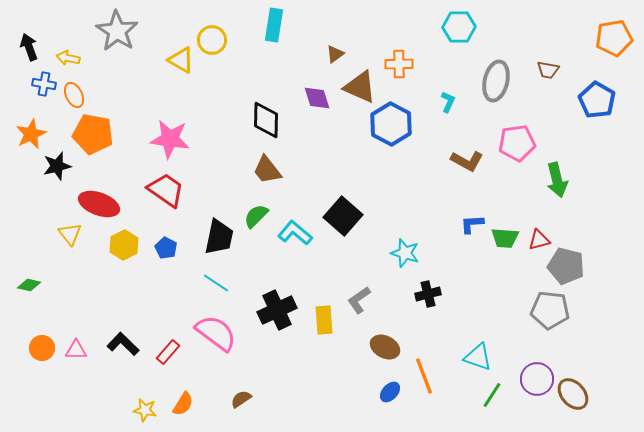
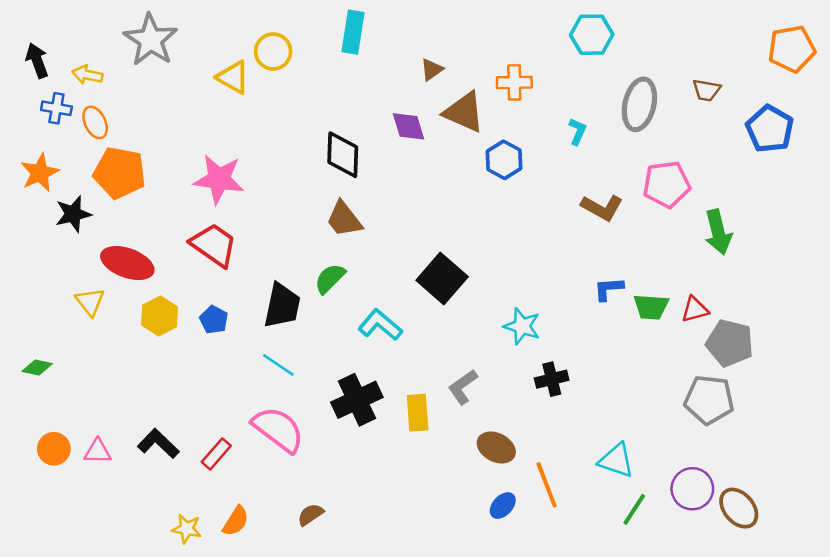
blue hexagon: (391, 124) -> (504, 160), size x0.7
cyan L-shape: (295, 233) -> (380, 325), moved

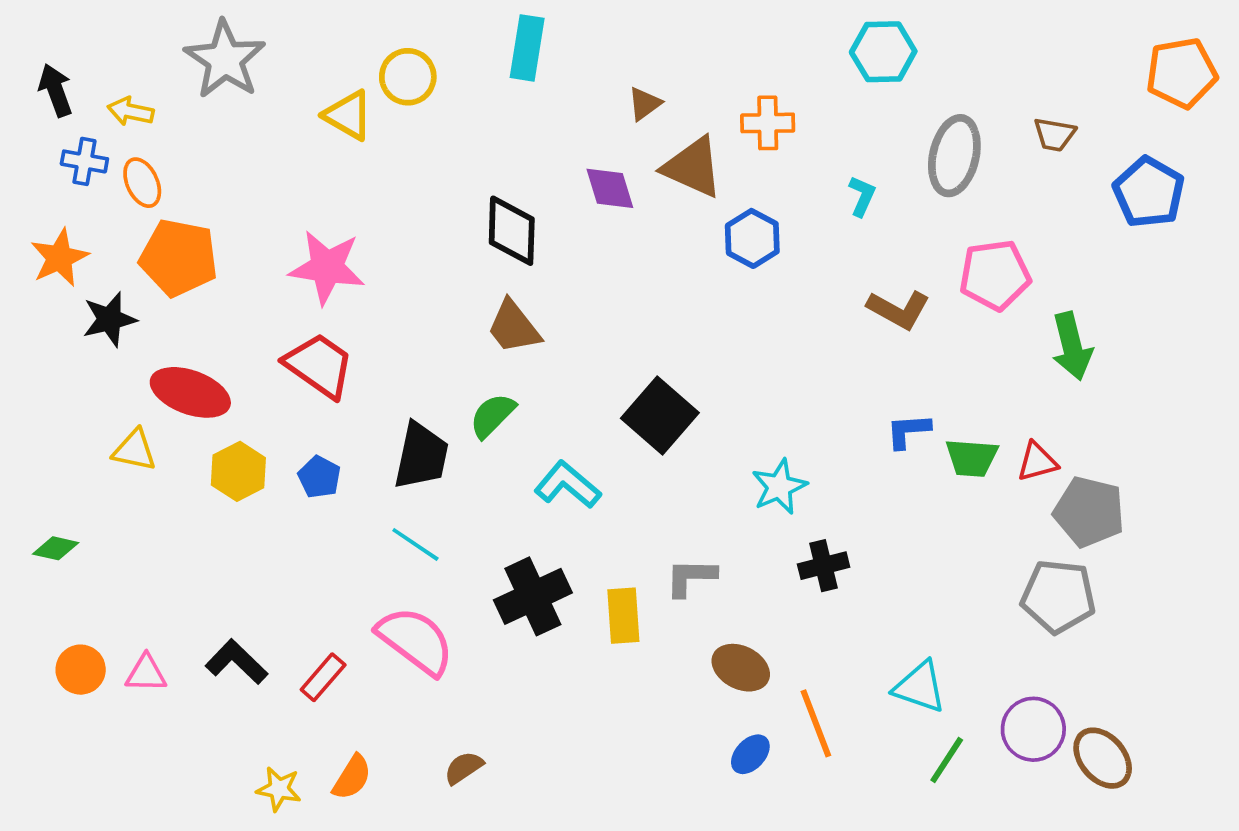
yellow triangle: (90, 302) -> (134, 450), turned -40
cyan star: (522, 326) -> (779, 487), turned 30
gray L-shape: (463, 387) -> (691, 577), turned 36

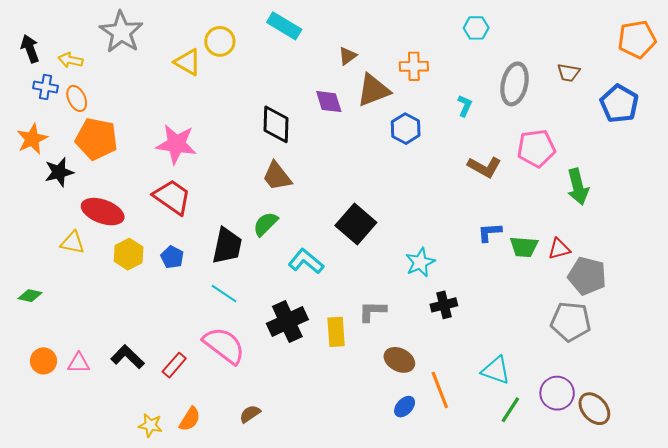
cyan rectangle: (527, 48) -> (284, 26), turned -68
cyan hexagon: (883, 52) -> (476, 28), size x0.7
brown triangle: (693, 167) -> (373, 90), turned -45

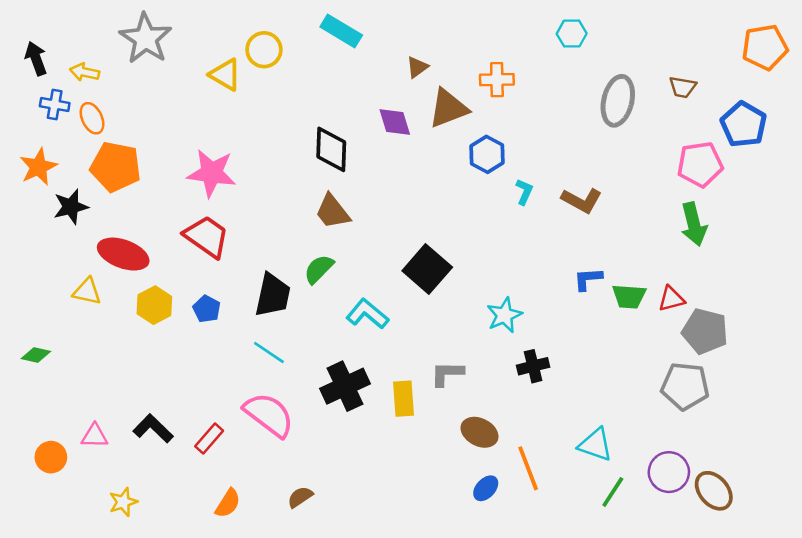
cyan L-shape: (465, 106) -> (524, 192), moved
pink pentagon: (536, 148) -> (700, 164), moved
orange circle: (44, 361) -> (51, 457), moved
yellow star: (150, 425) -> (123, 502), moved, turned -30

